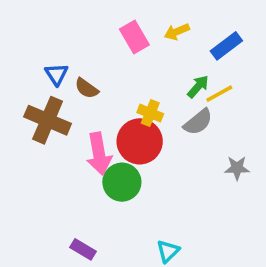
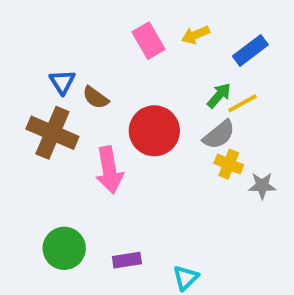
yellow cross: (150, 113) -> (229, 164), moved
red circle: (140, 141) -> (154, 131), moved
green circle: (122, 182) -> (64, 248), moved
purple rectangle: (83, 249) -> (127, 260), moved, turned -40

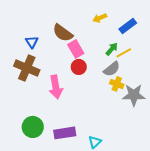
pink rectangle: (148, 41) -> (76, 49), moved
brown semicircle: (96, 97) -> (63, 33), moved, size x1.5
red circle: (154, 131) -> (79, 67), size x0.6
gray star: (262, 186) -> (134, 95), size x1.6
purple rectangle: (127, 260) -> (65, 133), size x1.5

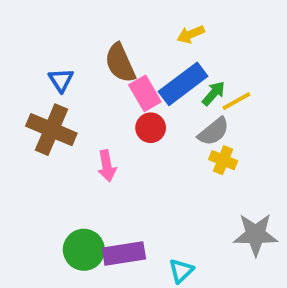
blue rectangle: (128, 26) -> (183, 84), moved, size x1.4
brown semicircle: (63, 33) -> (120, 63), turned 30
pink arrow: (56, 87) -> (107, 166), size x0.7
gray star: (134, 95) -> (256, 235), moved
green circle: (33, 127) -> (84, 250), moved

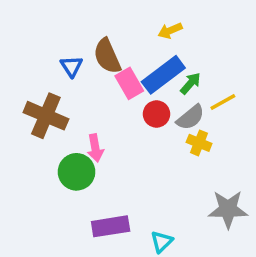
blue triangle: (61, 80) -> (71, 66), moved
yellow line: (236, 101) -> (223, 102), moved
red circle: (151, 128) -> (156, 114), moved
green circle: (84, 250) -> (77, 172), moved

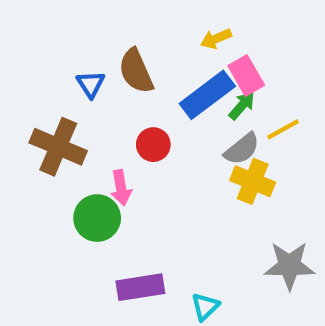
pink rectangle: (129, 83) -> (246, 75), moved
red circle: (156, 114) -> (153, 145), moved
yellow cross: (199, 143) -> (253, 181), size x1.4

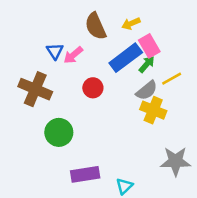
brown semicircle: (136, 71) -> (96, 26), moved
pink arrow: (121, 188) -> (73, 55), moved, turned 60

